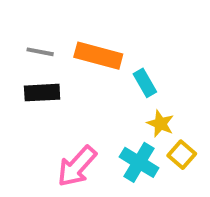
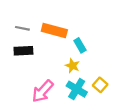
yellow star: (160, 124) -> (72, 66), moved

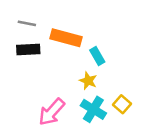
gray line: (22, 28) -> (27, 23), moved
black rectangle: (23, 51) -> (28, 49), moved

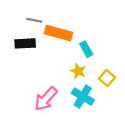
gray line: (27, 23) -> (34, 20), moved
yellow square: (122, 104) -> (107, 78), moved

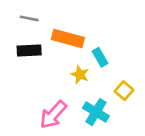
gray line: (34, 20) -> (29, 18), moved
yellow star: (78, 71) -> (80, 75), moved

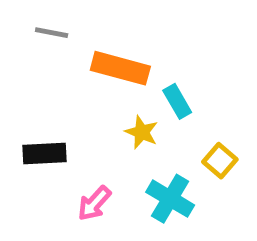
black rectangle: (29, 51) -> (44, 154), moved
pink arrow: (53, 115) -> (94, 203), size x0.7

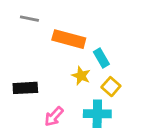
yellow square: (220, 161) -> (111, 87), moved
cyan cross: (170, 199) -> (97, 114), turned -30

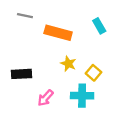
cyan rectangle: (101, 58) -> (99, 26), moved

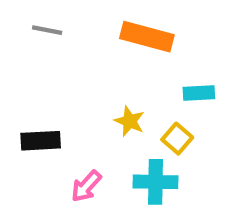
cyan rectangle: (99, 26) -> (199, 93), moved, turned -63
orange rectangle: (58, 33) -> (147, 37), moved

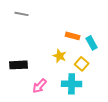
orange rectangle: (147, 37) -> (73, 36), moved, size x0.6
cyan rectangle: (199, 93) -> (92, 43), turned 64

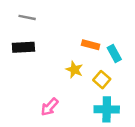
black rectangle: (19, 65) -> (23, 47), moved
cyan cross: (72, 84) -> (107, 109), moved

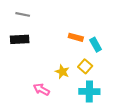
yellow star: (74, 70) -> (62, 72), moved
pink arrow: (50, 107) -> (41, 89), turned 77

